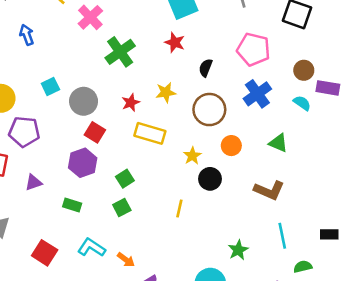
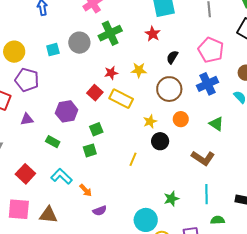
gray circle: (84, 101) -> (79, 43), moved
red square: (95, 132) -> (95, 93), moved

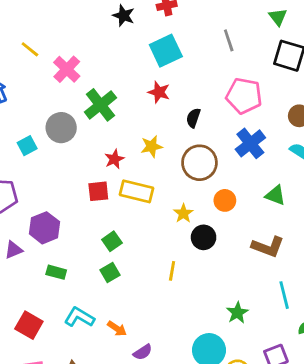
red square: (95, 93) -> (98, 191), turned -35
purple hexagon: (67, 111) -> (44, 228), moved

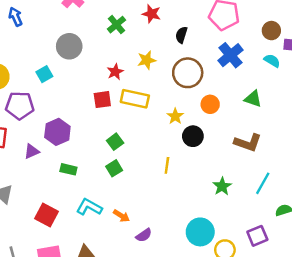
green cross: (100, 105) -> (116, 25), moved, size x0.7
cyan square: (27, 146) -> (44, 74), moved
cyan line: (284, 295) -> (263, 183), turned 45
green star: (237, 313) -> (222, 186), moved

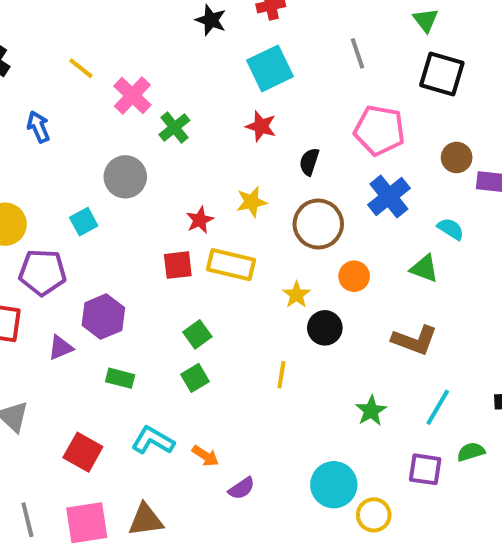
green cross: (116, 25) -> (174, 127), moved
cyan semicircle: (272, 61) -> (451, 229), moved
purple square: (257, 236) -> (425, 469), moved, turned 30

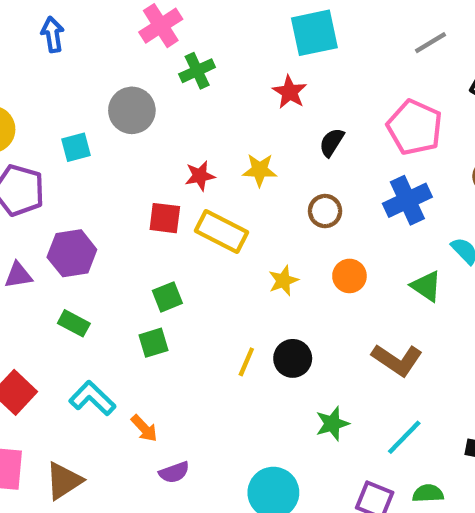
gray line: (357, 53) -> (430, 43), moved, turned 64
brown circle: (318, 224) -> (325, 211), size x0.6
black circle: (325, 328) -> (293, 358), moved
brown triangle: (146, 520) -> (64, 481), turned -39

